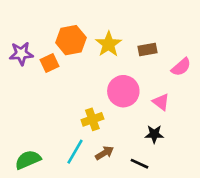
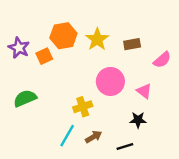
purple star: (21, 54) -> (19, 48), turned 30
green semicircle: (28, 160) -> (25, 98), moved
black line: (139, 164) -> (125, 146), turned -42

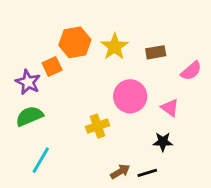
purple star: (19, 48) -> (28, 82), moved
cyan line: (67, 136) -> (41, 160), moved
brown arrow: (94, 137) -> (120, 172), moved

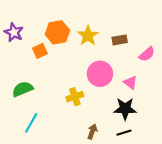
purple star: (28, 82) -> (14, 32), moved
black star: (163, 142) -> (125, 109), size x1.5
brown arrow: (120, 172) -> (92, 132), turned -40
black line: (147, 173) -> (124, 133), moved

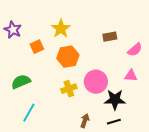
orange hexagon: (57, 32) -> (68, 57), moved
yellow star: (88, 36) -> (61, 29), moved
pink circle: (100, 74) -> (96, 82), moved
pink triangle: (130, 83) -> (131, 76), moved, turned -32

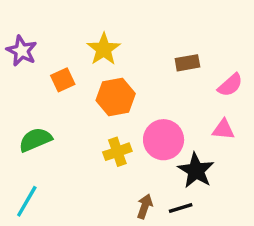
black star: (115, 100) -> (196, 170), turned 30
cyan line: (29, 113) -> (27, 201), moved
black line: (114, 122) -> (181, 208), moved

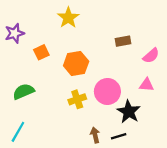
yellow star: (104, 49) -> (68, 18), moved
purple star: (22, 51) -> (15, 33), turned 30
brown arrow: (145, 206) -> (95, 135), turned -32

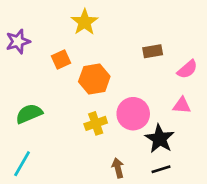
orange square: (41, 52) -> (61, 60), moved
black line: (119, 136) -> (161, 169), moved

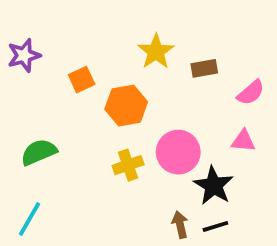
yellow star: (85, 22) -> (156, 52), moved
brown arrow: (118, 168) -> (180, 225), moved

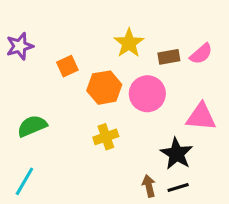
pink semicircle: (251, 93) -> (201, 54), moved
pink triangle: (243, 141) -> (201, 117), size x1.5
pink circle: (178, 152) -> (147, 94), moved

